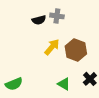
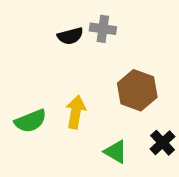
yellow arrow: (52, 47) -> (76, 112), moved, turned -30
green semicircle: (14, 84) -> (31, 121), moved

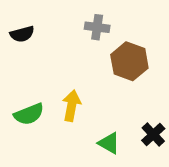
black semicircle: (70, 36) -> (22, 34), moved
brown hexagon: (137, 90) -> (129, 61), moved

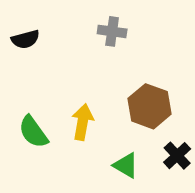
brown hexagon: (129, 61) -> (149, 106), moved
green semicircle: (29, 114) -> (33, 132), turned 76

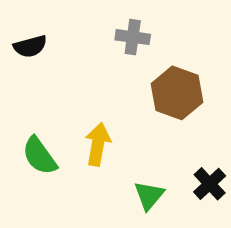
brown hexagon: (149, 106) -> (177, 93), moved
green triangle: (126, 165) -> (149, 195), turned 40

